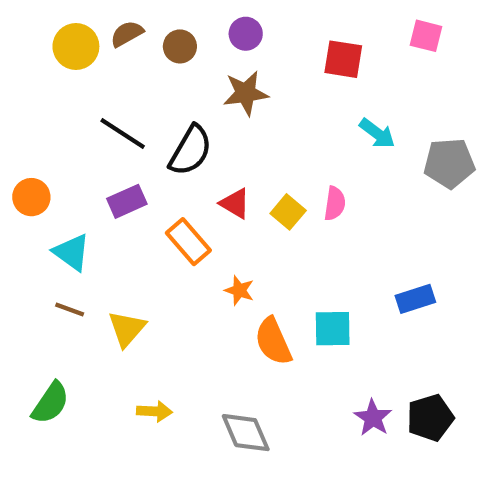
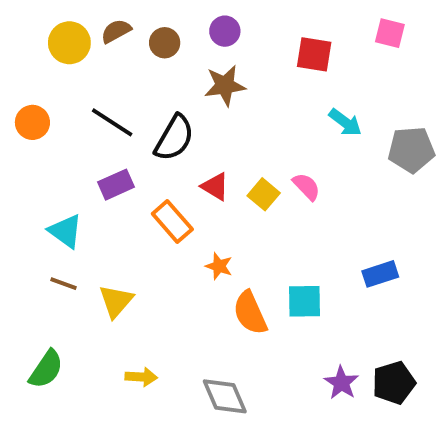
orange circle: (31, 197) -> (32, 122), moved
pink semicircle: (335, 203) -> (306, 187), turned -52

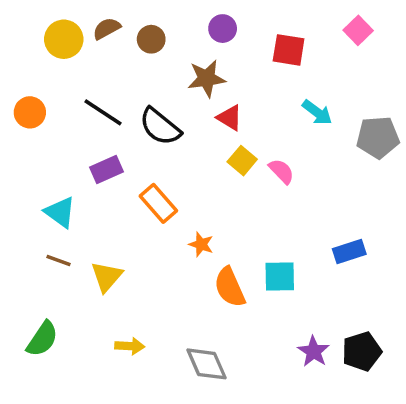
purple circle: (225, 31) -> (223, 29), moved
pink square: (390, 33) -> (358, 30), turned 32
black semicircle: (174, 138) -> (160, 127), turned 99
red triangle: (215, 187) -> (230, 118), moved
yellow square: (264, 194) -> (242, 161), moved

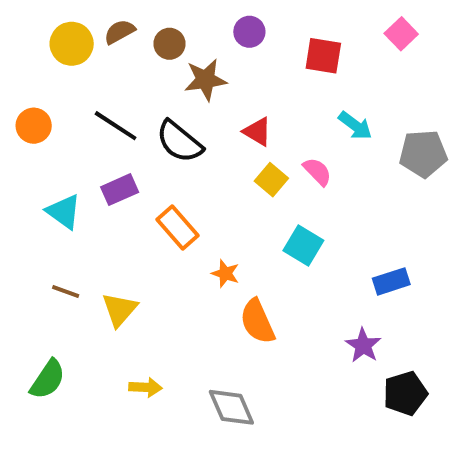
brown star: (206, 78) -> (205, 80), moved
pink semicircle: (281, 171) -> (317, 172), moved
cyan triangle: (60, 212) -> (64, 212), moved
cyan square: (280, 277) -> (303, 246), moved, turned 32
purple star: (314, 351) -> (363, 345), moved

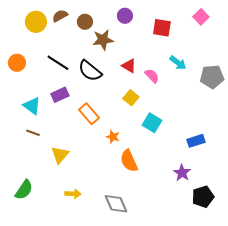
pink semicircle: (317, 172) -> (152, 76), moved
yellow square: (271, 180) -> (131, 98), moved
brown line: (66, 291) -> (33, 133), moved

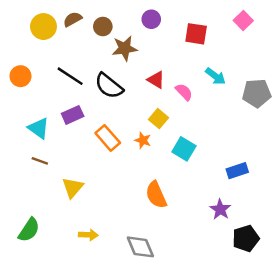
orange star: (113, 137) -> (143, 140), moved

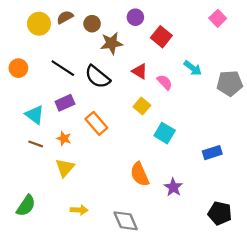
red square: (196, 34) -> (161, 37), moved, turned 30
orange star: (143, 140) -> (64, 138), moved
purple star: (220, 209) -> (173, 187), moved
black pentagon: (246, 238) -> (220, 213), turned 30

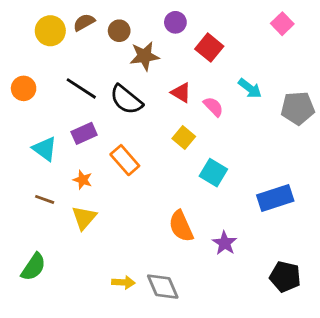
brown line: (36, 144) -> (45, 199), moved
blue rectangle: (212, 153) -> (275, 198), size x1.4
yellow arrow: (79, 210) -> (123, 282), moved

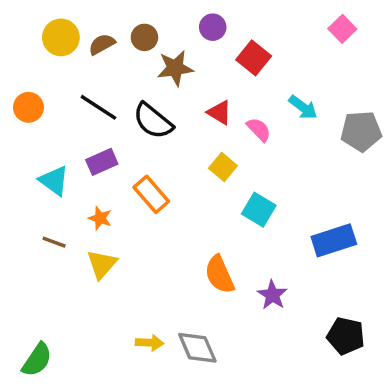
brown semicircle: (84, 22) -> (102, 44), moved
green semicircle: (33, 267) -> (37, 360), moved

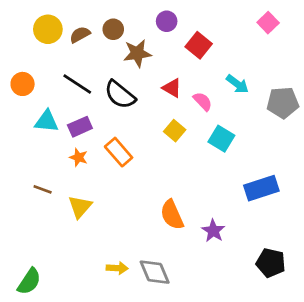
cyan triangle: (54, 181) -> (47, 121), moved, turned -30
cyan square: (259, 210) -> (221, 139), moved
orange star: (100, 218) -> (79, 157), moved

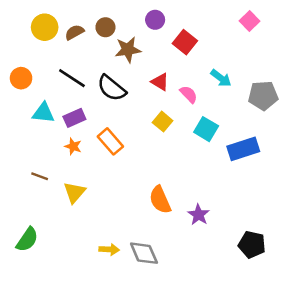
blue rectangle: (261, 188) -> (243, 149), moved
green semicircle: (29, 281) -> (27, 240), moved

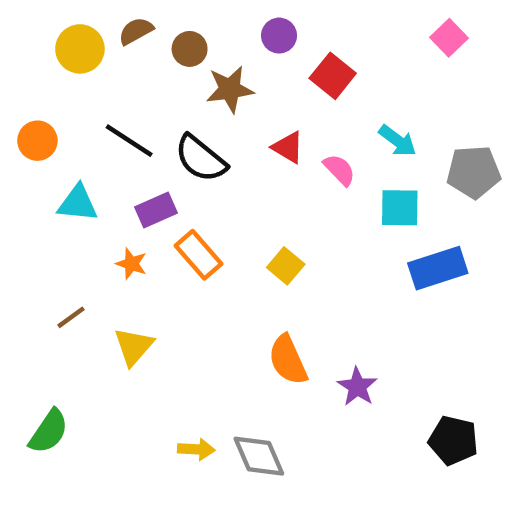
brown semicircle: (74, 32) -> (136, 31), moved
purple rectangle: (74, 118) -> (156, 210), moved
yellow square: (163, 122) -> (286, 266), moved
cyan square: (206, 129) -> (400, 208), moved, turned -30
brown line: (40, 176) -> (71, 317), turned -56

